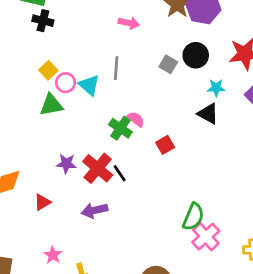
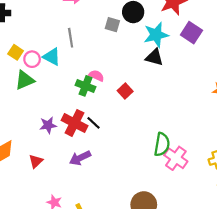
cyan star: (216, 88) -> (156, 35), size x1.6

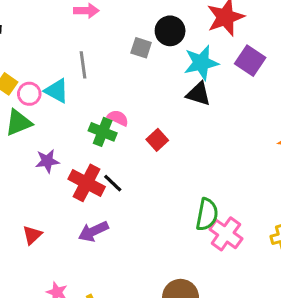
purple star: (48, 125) -> (47, 161), moved

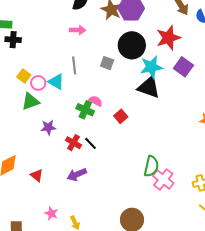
black circle: (170, 31) -> (132, 45), size x1.4
gray square: (141, 48) -> (107, 63), moved
black triangle: (198, 94) -> (149, 87), size x1.4
red cross: (87, 183) -> (73, 143), size x0.7
red triangle: (32, 235) -> (37, 175), turned -40

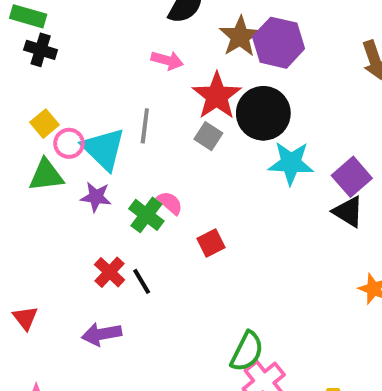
red star: (168, 38) -> (217, 96), moved, turned -30
cyan triangle: (56, 82) -> (104, 149), size x1.4
black triangle: (149, 87) -> (348, 212), moved, size x0.7
purple star: (48, 127) -> (96, 197), moved

